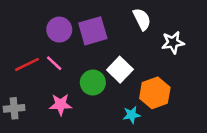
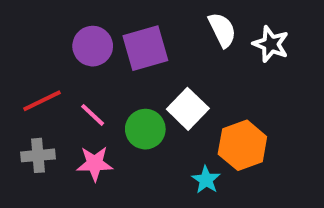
white star: (173, 42) -> (271, 44), moved, turned 30
pink line: (54, 63) -> (93, 115), moved
gray cross: (14, 108) -> (38, 155), moved
cyan star: (132, 115) -> (206, 180), turned -30

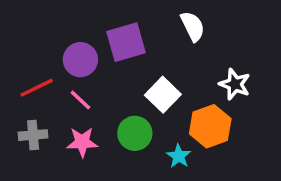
white star: (271, 44) -> (235, 84), moved
purple circle: (93, 46) -> (80, 60), moved
green circle: (145, 129) -> (135, 133), moved

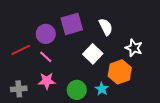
white semicircle: (193, 26) -> (106, 27), moved
green circle: (135, 133) -> (77, 90), moved
gray cross: (33, 135) -> (19, 89), moved

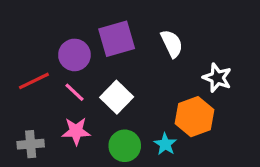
white square: (93, 54) -> (117, 97), moved

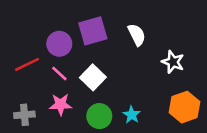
orange hexagon: (194, 117) -> (184, 107), moved

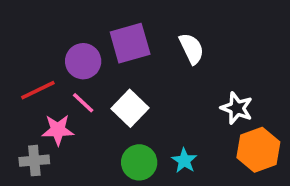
white star: (173, 62) -> (237, 108), moved
pink star: (61, 104) -> (58, 130), moved

